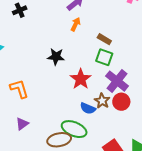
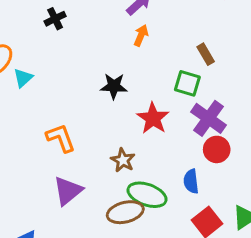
brown rectangle: (104, 39) -> (206, 54), moved, turned 32
brown star: (102, 101) -> (123, 160), moved
blue semicircle: (88, 108) -> (191, 181), moved, turned 63
purple triangle: (22, 124) -> (68, 191), size x1.5

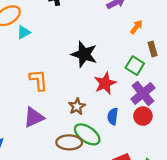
orange arrow: (141, 35) -> (136, 27), moved
black star: (114, 86) -> (84, 54), size x1.4
blue semicircle: (191, 181) -> (113, 116), moved

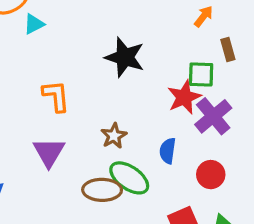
green square: (135, 66) -> (201, 75), turned -30
red star: (105, 83) -> (184, 97), moved
red circle: (143, 116) -> (211, 175), moved
purple triangle: (34, 117) -> (49, 152), turned -35

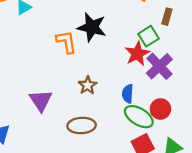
brown rectangle: (228, 50) -> (167, 17), turned 35
green square: (201, 75) -> (148, 36), turned -30
orange L-shape: (56, 96) -> (66, 42), moved
green ellipse: (129, 178) -> (139, 117), moved

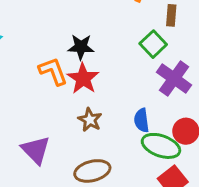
black star: (92, 27) -> (81, 47), size x0.7
red star: (137, 54) -> (83, 78), moved

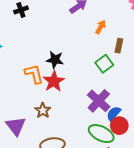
purple cross: (174, 79) -> (99, 101), moved
brown star: (90, 120) -> (43, 110), moved
blue semicircle: (142, 120) -> (114, 114), moved, turned 42

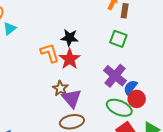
brown rectangle: (119, 46) -> (125, 11), moved
green square: (104, 64) -> (118, 39), turned -30
purple triangle: (16, 126) -> (72, 98), moved

